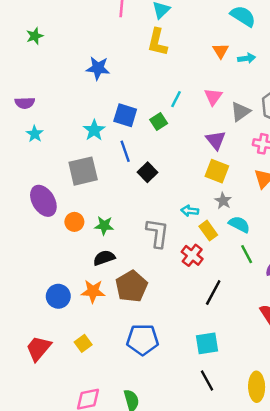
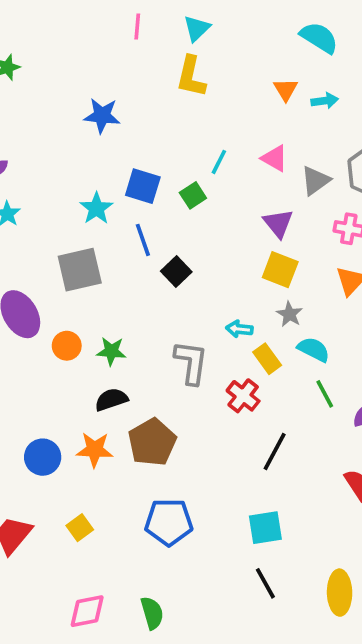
pink triangle: (213, 97) -> (275, 158), turned -36

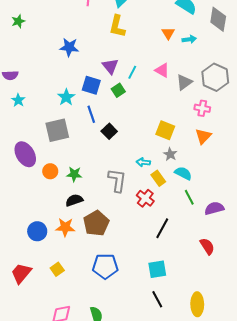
purple triangle: (278, 223) -> (110, 66), moved

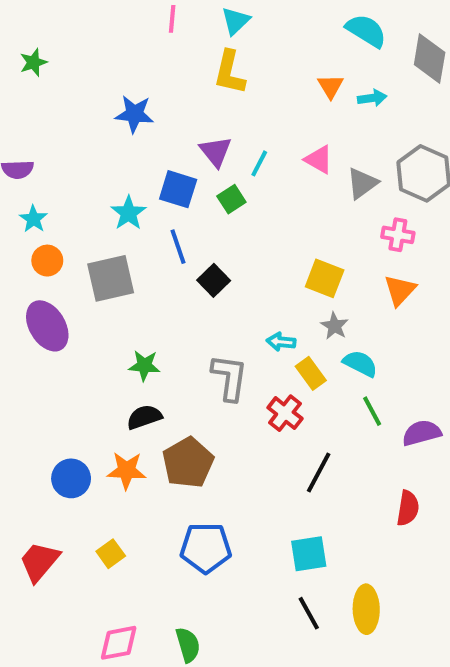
orange circle: (50, 171) -> (47, 261), moved
red semicircle: (207, 246) -> (408, 508), turned 42
yellow ellipse: (197, 304) -> (366, 609), moved

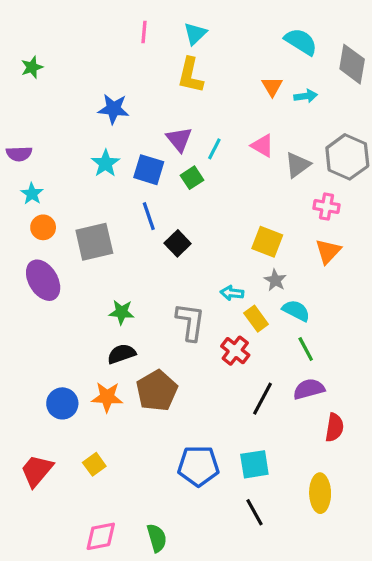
cyan star: (128, 213) -> (106, 163), moved
purple semicircle: (422, 433) -> (309, 389), moved
blue pentagon: (206, 548) -> (198, 466), moved
yellow ellipse: (366, 609) -> (320, 493), moved

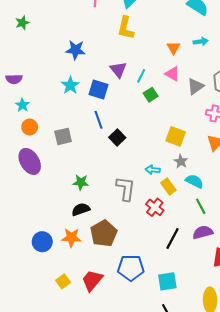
orange triangle: (272, 86) -> (174, 48), moved
green square: (192, 178) -> (151, 95), moved
gray square: (94, 242) -> (63, 136), size x0.7
blue pentagon: (198, 466) -> (131, 268), moved
red trapezoid: (37, 471) -> (92, 280), moved

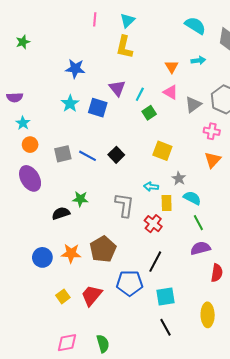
blue line: (98, 120) -> (88, 156), moved, turned -42
yellow square: (176, 136) -> (162, 151), moved
yellow rectangle: (168, 186) -> (167, 203), turned 35
black semicircle: (81, 209) -> (61, 213), moved
black line: (173, 239) -> (155, 262), moved

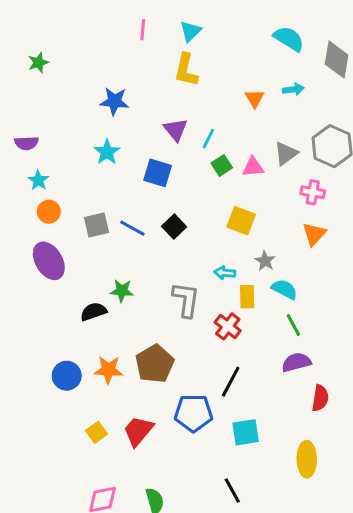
pink triangle: (171, 92) -> (253, 167), moved, turned -35
blue square: (98, 108) -> (158, 173), moved
black line: (165, 327) -> (232, 490), moved

